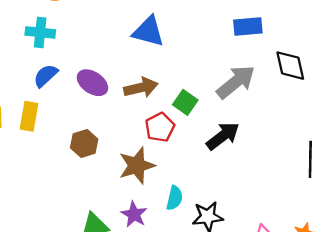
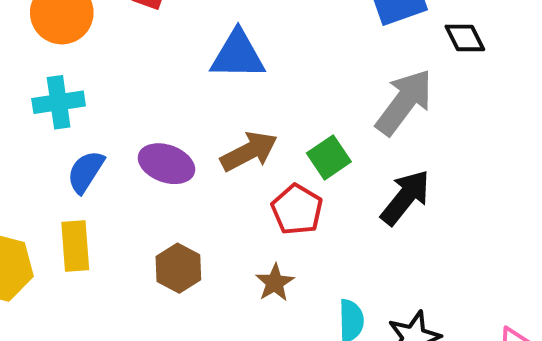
black diamond: (290, 66) -> (465, 38), moved, size x0.7
green square: (185, 102) -> (329, 157), turned 35
brown star: (137, 166) -> (275, 283), size x0.6

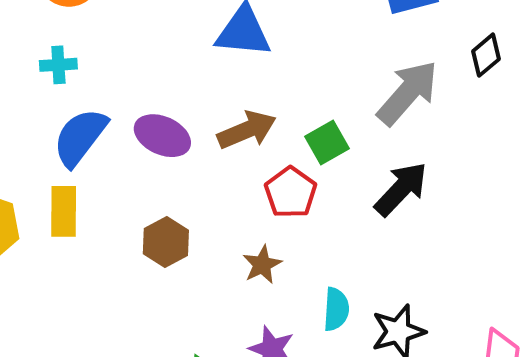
black diamond: (465, 38) -> (486, 55), moved, turned 72
cyan cross: (59, 102) -> (58, 65), size x0.7
blue semicircle: (86, 172) -> (80, 137), size x1.4

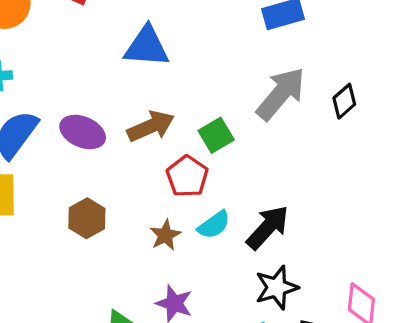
black diamond: (486, 55) -> (344, 101), moved
black arrow: (401, 189) -> (268, 227), moved
cyan semicircle: (336, 309) -> (214, 225), moved, turned 52

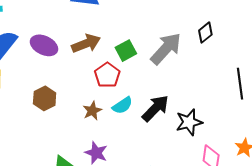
gray arrow: (281, 94) -> (166, 49), moved
black star: (277, 288) -> (189, 122), moved

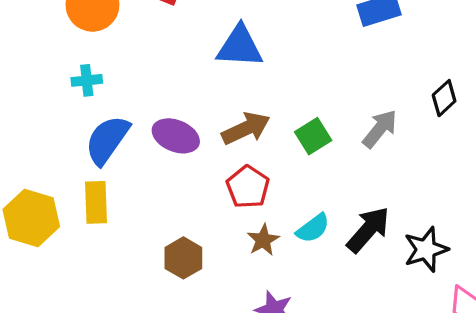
gray arrow: (166, 49) -> (380, 129), size x0.7
red pentagon: (107, 75) -> (248, 187), moved
brown hexagon: (45, 98) -> (183, 258), moved

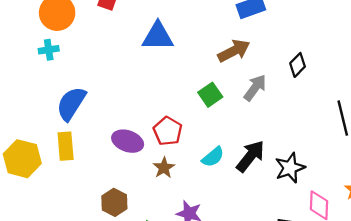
cyan cross: (87, 80) -> (49, 50), moved
brown arrow: (246, 128) -> (234, 51), moved
purple ellipse: (176, 136) -> (128, 141), moved
brown star: (263, 240) -> (164, 168), moved
brown hexagon: (183, 258) -> (114, 202), moved

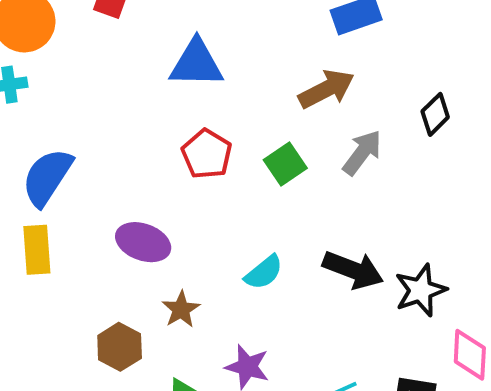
red pentagon: (168, 131) -> (207, 154), moved
black arrow: (250, 156) -> (353, 270), turned 72
cyan semicircle: (213, 157) -> (264, 272), moved
brown star: (164, 168) -> (181, 309), moved

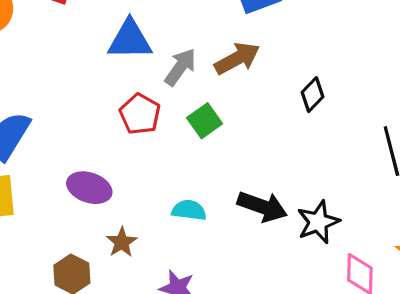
black diamond: (435, 114) -> (312, 95), moved
gray arrow: (362, 153) -> (180, 67), moved
cyan semicircle: (264, 272) -> (189, 210), turned -132

